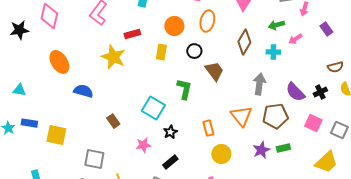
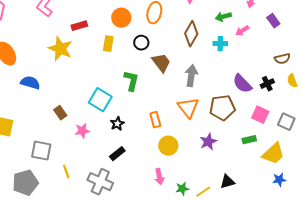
gray arrow: (259, 84) -> (191, 76), moved
pink star: (143, 145) -> (82, 131), moved
green rectangle: (283, 148) -> (249, 140), moved

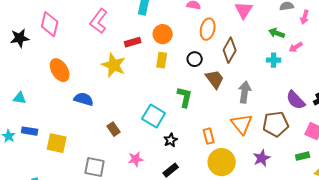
green arrow: (223, 17) -> (277, 33), turned 35
orange circle: (121, 18) -> (163, 34), moved
brown diamond: (191, 34) -> (230, 50), moved
pink star: (82, 131) -> (136, 159), moved
yellow circle: (168, 146) -> (222, 162), size x1.4

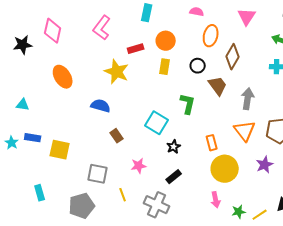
blue semicircle: (84, 99) -> (101, 106), moved

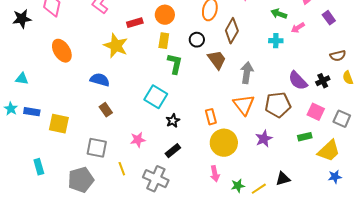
green L-shape: (188, 104) -> (175, 64), moved
brown rectangle: (117, 136) -> (106, 110), moved
cyan star: (12, 143) -> (11, 109), moved

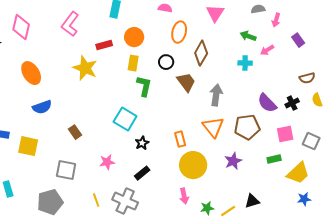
blue semicircle: (100, 80) -> (42, 107), moved, turned 144
pink square: (316, 112) -> (285, 134), turned -36
yellow line: (122, 169) -> (96, 200), moved

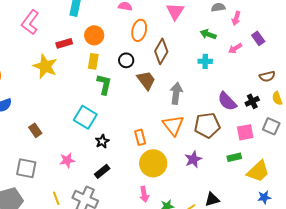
pink arrow: (267, 50) -> (235, 48), moved
gray square: (311, 141) -> (271, 126), moved

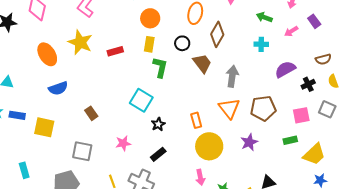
red rectangle: (64, 43) -> (115, 51), moved
yellow star: (45, 66) -> (80, 42), moved
purple semicircle: (227, 101) -> (285, 69), moved, turned 105

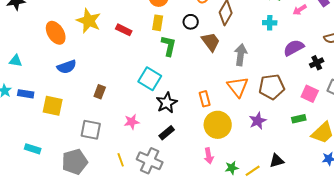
red rectangle: (115, 51) -> (124, 30), turned 42
brown rectangle: (91, 113) -> (100, 92), turned 56
pink square: (301, 115) -> (310, 94), turned 36
black star: (158, 124) -> (167, 103), size x1.5
cyan rectangle: (24, 170) -> (33, 149), turned -56

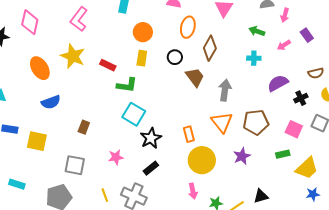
green L-shape: (169, 46) -> (127, 85), moved, turned 85

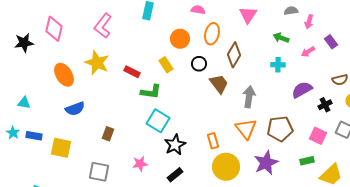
orange circle: (143, 32) -> (180, 39), moved
yellow rectangle: (142, 58) -> (166, 65), turned -42
purple star: (242, 156) -> (266, 163), size x1.4

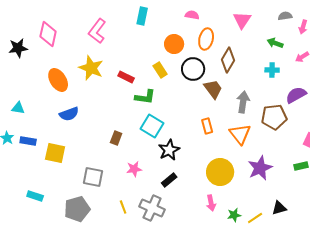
black circle: (199, 64) -> (193, 69), size x1.5
brown pentagon: (280, 129) -> (274, 117), moved
brown rectangle: (108, 134) -> (116, 138), moved
orange rectangle: (213, 141) -> (207, 126), moved

